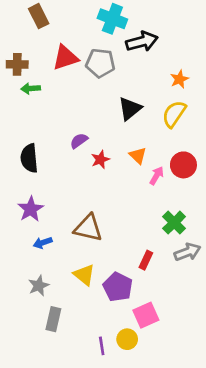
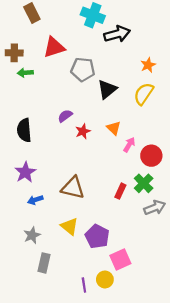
gray pentagon: (100, 63) -> (83, 69), moved
red circle: (183, 165) -> (151, 156), moved
red rectangle: (146, 260) -> (120, 191), moved

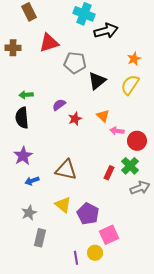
green arrow: (25, 73) -> (26, 95), moved
pink arrow: (129, 145) -> (117, 131), turned -112

